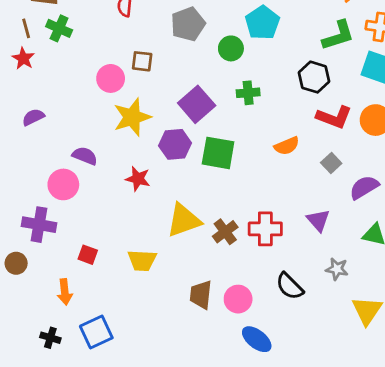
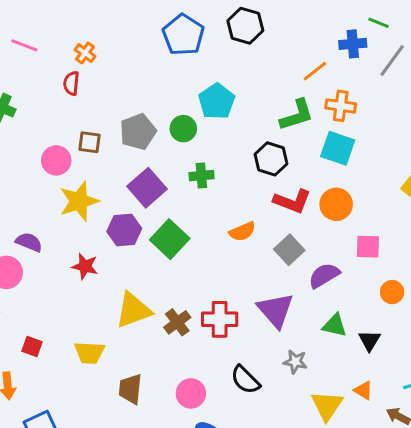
gray pentagon: (188, 24) -> (138, 132), moved
green square: (218, 153) -> (170, 239), turned 33
gray square: (331, 163) -> (289, 250), size x1.4
purple triangle: (318, 220) -> (276, 310), size x1.5
brown trapezoid: (201, 295) -> (130, 389), moved

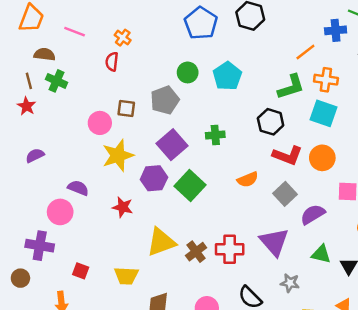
green circle: (183, 129) -> (188, 72), moved

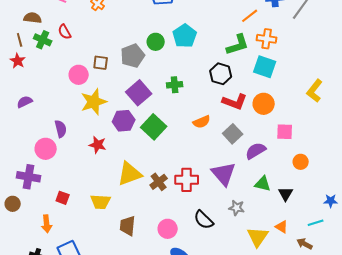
red semicircle: (112, 62) -> (65, 32), moved, turned -35
green circle: (188, 72) -> (156, 42), moved
purple semicircle: (78, 188) -> (61, 129), turned 54

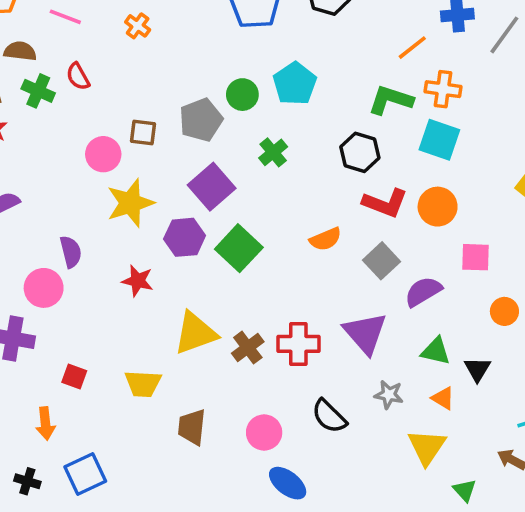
green L-shape: (238, 45) -> (391, 100), turned -145
green cross: (175, 85) -> (273, 152), moved, turned -35
orange triangle: (282, 227) -> (443, 398), moved

